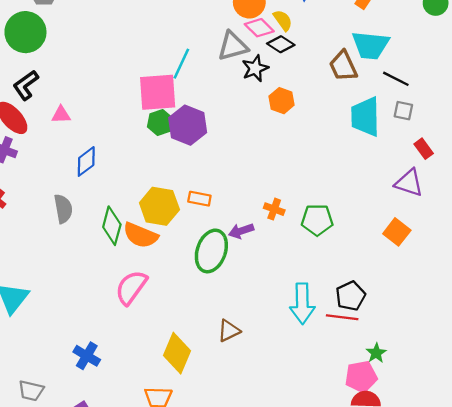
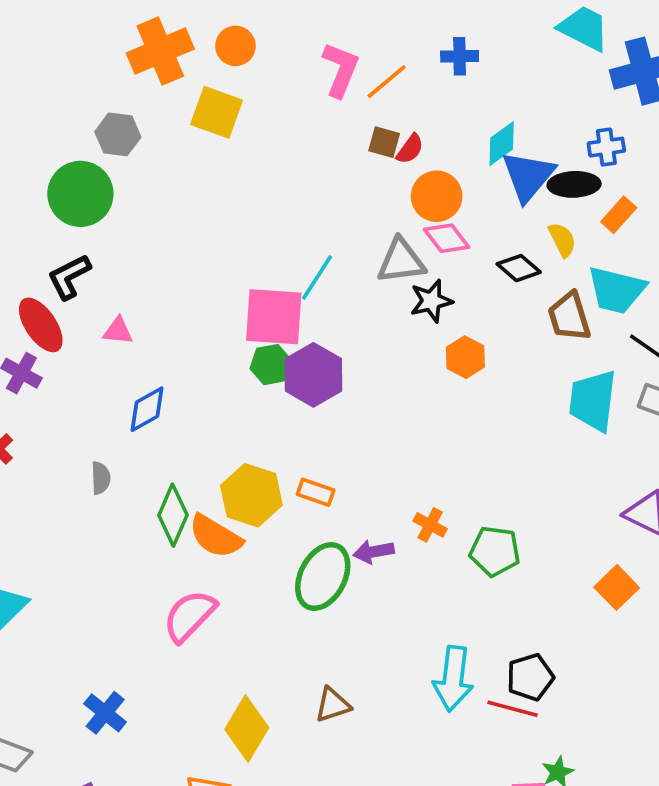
yellow semicircle: (283, 20) -> (562, 240), moved
black diamond: (281, 44) -> (519, 268), moved
gray semicircle: (63, 209) -> (101, 478), size x0.7

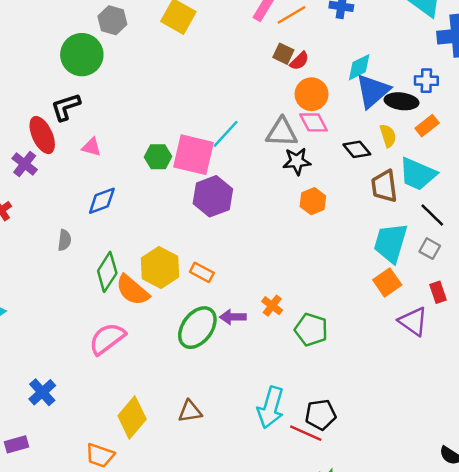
green hexagon: (271, 365) -> (158, 157), moved
orange square: (617, 587) -> (387, 282), moved

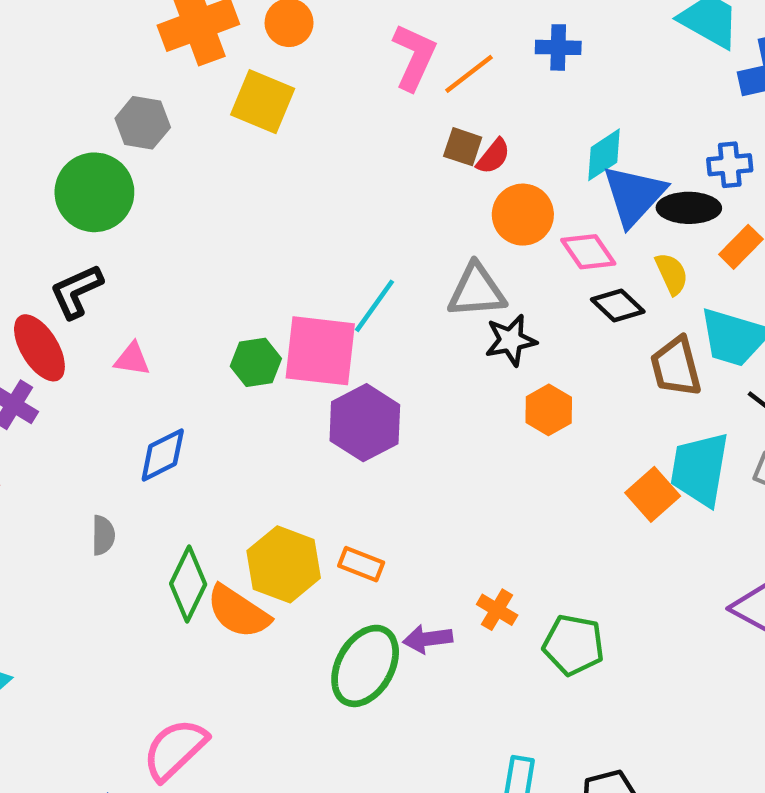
pink diamond: (313, 122) -> (588, 252), moved
orange square: (387, 282) -> (653, 494), moved
pink semicircle: (107, 339) -> (175, 749), moved

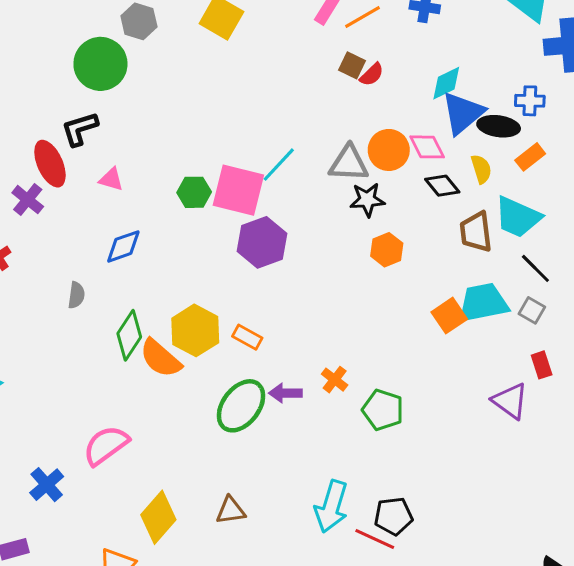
orange circle: (523, 215) -> (389, 150), moved
cyan trapezoid: (700, 469) -> (483, 303), turned 62

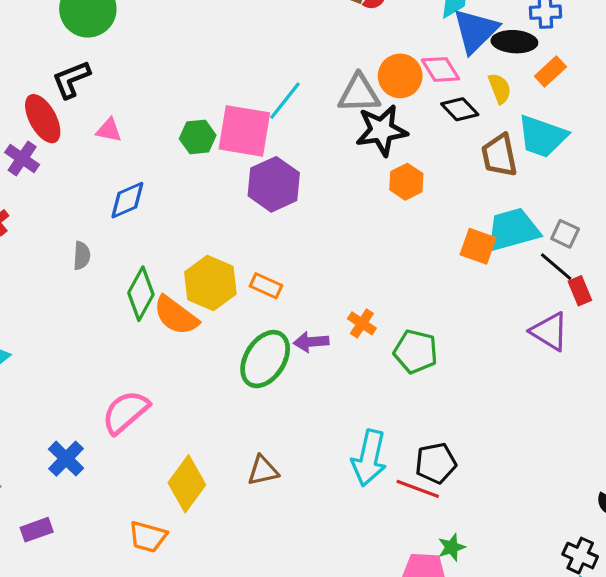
black star: (367, 200) -> (382, 130), size x1.4
black line: (535, 268) -> (556, 267), moved
orange square: (449, 316) -> (478, 246), turned -32

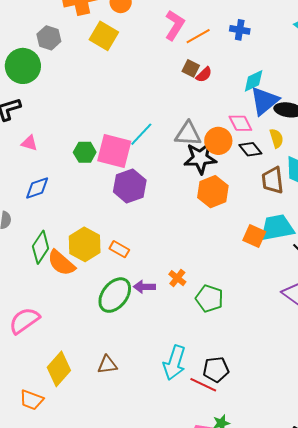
orange circle: (400, 76) -> (218, 141), moved
orange hexagon: (406, 182) -> (213, 192), size x1.4

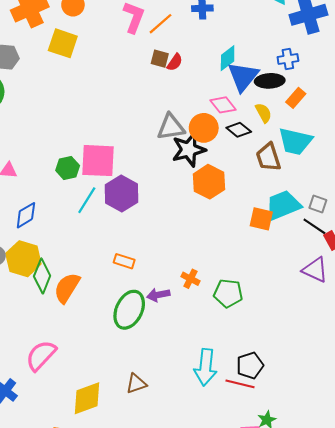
cyan line: (141, 134) -> (87, 200), moved
yellow hexagon: (85, 244) -> (23, 259), moved
orange semicircle: (61, 263) -> (67, 288), turned 92
yellow diamond: (59, 369) -> (87, 398), turned 40

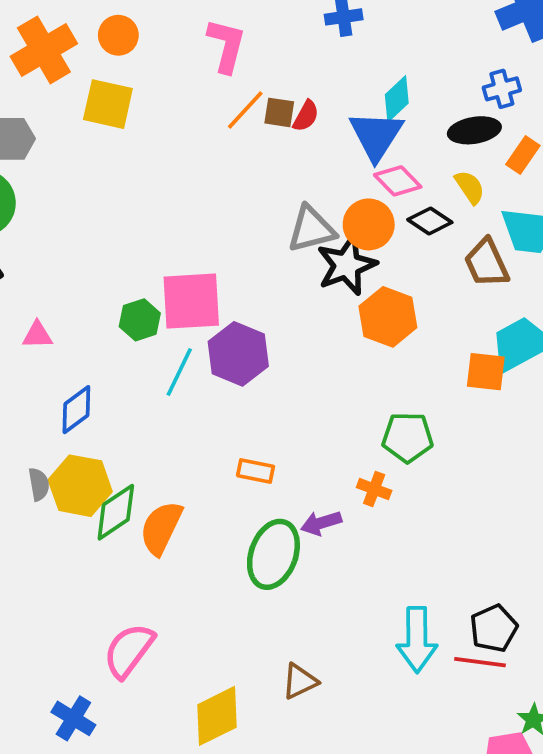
orange line: (161, 24) -> (245, 110), moved
blue triangle: (243, 77) -> (376, 135), moved
green diamond: (42, 276) -> (116, 512), turned 40
green pentagon: (228, 293) -> (408, 437), moved

